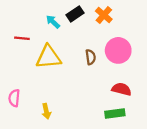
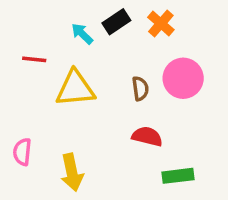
red semicircle: (122, 89) -> (147, 136), moved
yellow arrow: (46, 111) -> (72, 172), size x1.5

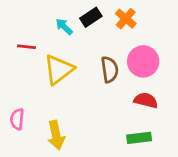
yellow triangle: (75, 89) -> (59, 70), turned -32
brown semicircle: (140, 89) -> (110, 70), size x1.4
red semicircle: (147, 136) -> (146, 100), moved

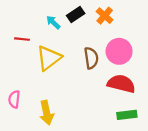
red semicircle: (146, 100) -> (121, 84), size x1.4
green rectangle: (139, 138) -> (127, 115), moved

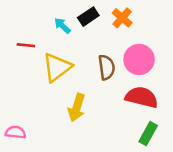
pink semicircle: (14, 99) -> (15, 132), moved, turned 90
yellow arrow: (47, 113) -> (77, 108), moved, turned 30
green rectangle: (127, 115) -> (148, 134), turned -54

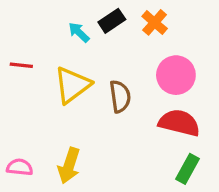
red line: (26, 45) -> (21, 65), moved
brown semicircle: (107, 67) -> (120, 96), moved
yellow arrow: (77, 108) -> (69, 166), moved

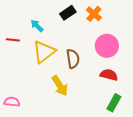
cyan arrow: (79, 32) -> (37, 26), moved
red semicircle: (179, 123) -> (109, 75), size x0.7
yellow arrow: (69, 166) -> (60, 86), moved, turned -50

